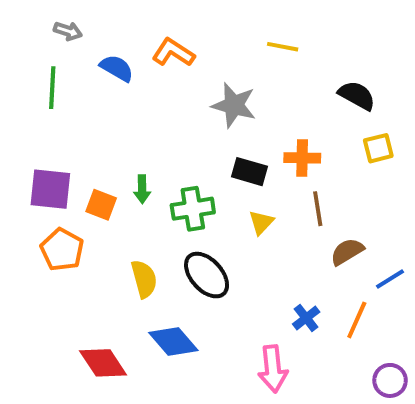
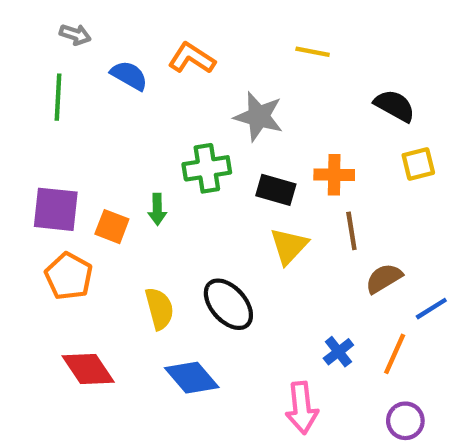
green cross: (193, 209) -> (207, 168), moved
yellow triangle: (261, 222) -> (289, 246), size x1.4
red diamond: (103, 363) -> (88, 369), moved
purple circle: (390, 380) -> (405, 421), moved

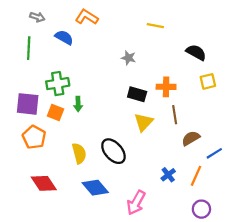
orange L-shape: (192, 58) -> (87, 17), moved
gray star: (259, 117) -> (128, 58), size x0.6
green cross: (207, 168) -> (58, 84), moved
pink arrow: (302, 408) -> (136, 203), moved, turned 35

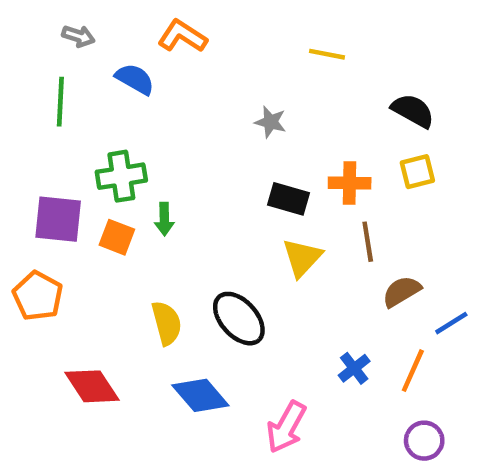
yellow square: (208, 81) -> (417, 172), moved
orange pentagon: (34, 137) -> (38, 296), moved

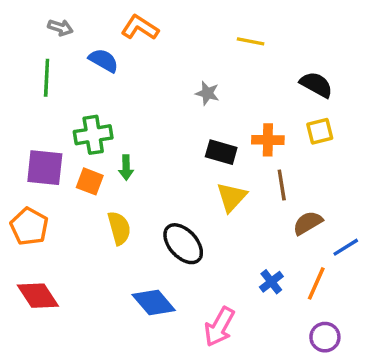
yellow semicircle: (167, 323) -> (119, 228), moved
red diamond: (92, 386) -> (38, 296), moved

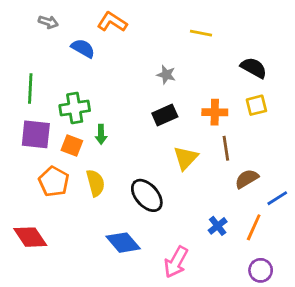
green line: (47, 78) -> (30, 89), moved
black rectangle: (221, 152) -> (165, 115), moved, turned -40
orange pentagon: (29, 226) -> (54, 182), moved

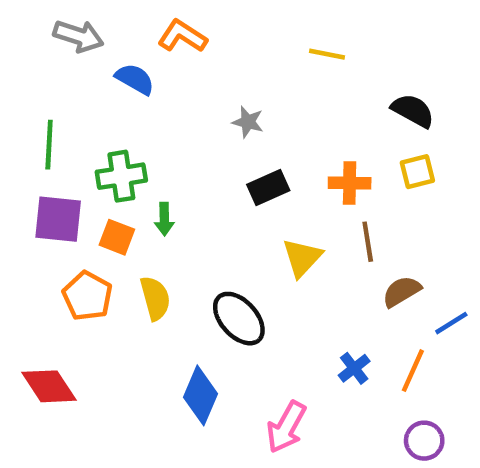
gray arrow: (48, 22) -> (78, 36), size x1.5
gray star: (166, 75) -> (248, 122), moved
blue diamond: (123, 243) -> (200, 395), turned 64

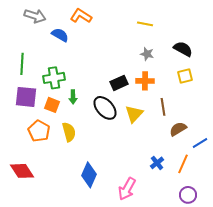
gray star: (248, 122) -> (147, 54), moved
orange cross: (350, 183) -> (145, 81), moved
black ellipse: (239, 319) -> (105, 108), moved

